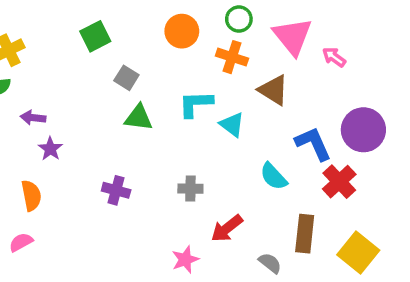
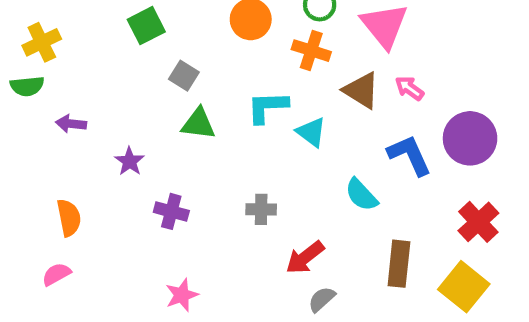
pink arrow: (334, 57) -> (409, 88), moved
purple star: (50, 149) -> (130, 161), moved
red cross: (339, 182) -> (478, 222), moved
pink star: (185, 260) -> (182, 295), moved
gray semicircle: (270, 263) -> (322, 299), moved, turned -80

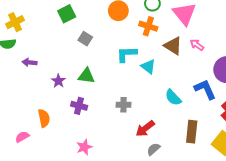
green triangle: (198, 124) -> (86, 76), moved
blue L-shape: (409, 155) -> (205, 89), moved
orange semicircle: (69, 218) -> (44, 118), moved

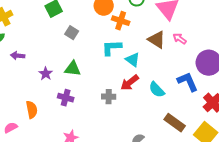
orange cross: (148, 26) -> (121, 21), moved
red arrow: (145, 129) -> (130, 83), moved
brown rectangle: (192, 132) -> (175, 123), turned -60

